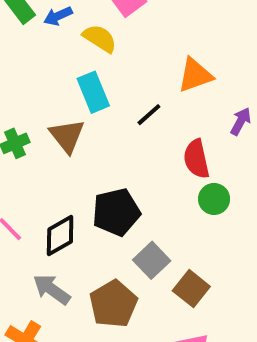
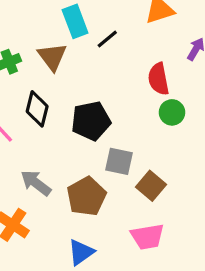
black line: (149, 115) -> (107, 39), moved
black diamond: (60, 236) -> (37, 109), moved, turned -48
gray square: (152, 260) -> (119, 161), turned -36

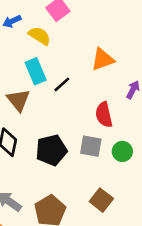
green circle: (172, 112) -> (122, 151), moved
gray square: (119, 161) -> (91, 146), moved

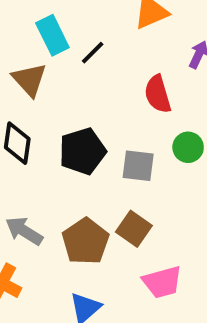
gray square: (91, 146) -> (138, 166), moved
brown square: (101, 200) -> (134, 229), moved

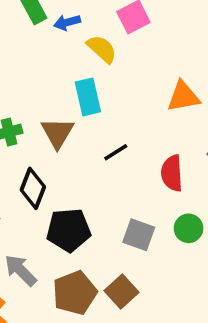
black line: (93, 53) -> (116, 152), moved
black pentagon: (82, 151) -> (69, 230), moved

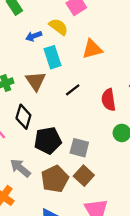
blue arrow: (67, 22) -> (34, 36), moved
orange triangle: (183, 97) -> (92, 49), moved
gray square: (139, 235) -> (79, 148), moved

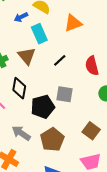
gray square: (79, 148) -> (64, 94), moved
brown square: (84, 176) -> (91, 131), moved

